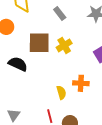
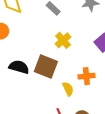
brown square: (39, 43) -> (46, 67), moved, turned 30

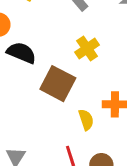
black semicircle: (19, 67) -> (21, 53), moved

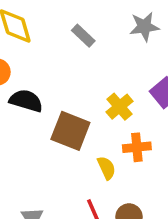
yellow cross: (87, 49) -> (120, 107), moved

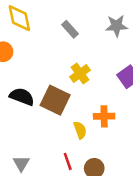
black semicircle: (26, 101) -> (22, 97), moved
yellow cross: (120, 107) -> (80, 74), moved

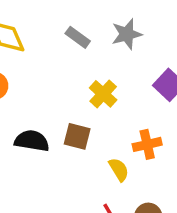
gray star: (117, 26) -> (127, 34), moved
brown square: (55, 100) -> (77, 136), size x0.7

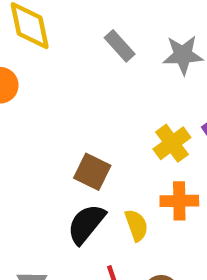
yellow cross: (103, 94) -> (172, 143), moved
black semicircle: (32, 141) -> (86, 224), moved, turned -72

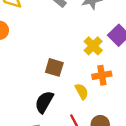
black semicircle: (86, 224) -> (44, 102), moved

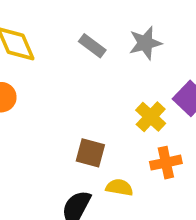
yellow semicircle: (82, 91) -> (119, 187), moved, turned -49

